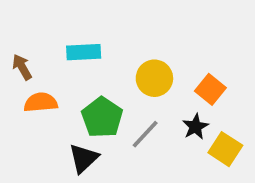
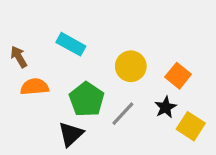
cyan rectangle: (84, 52) -> (71, 44), turned 32

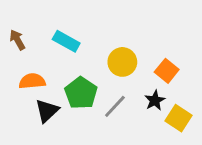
brown arrow: (19, 57) -> (17, 40), moved
black triangle: (71, 134) -> (47, 111), moved

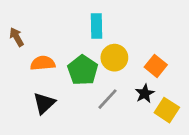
cyan rectangle: (66, 41) -> (96, 26), moved, turned 60
orange semicircle: (32, 81) -> (43, 63), moved
green pentagon: (81, 93) -> (83, 70), moved

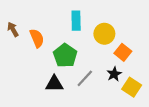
yellow circle: (114, 58) -> (104, 34), moved
orange semicircle: (43, 63) -> (37, 38), moved, turned 72
black triangle: (44, 103) -> (54, 84), moved, turned 42

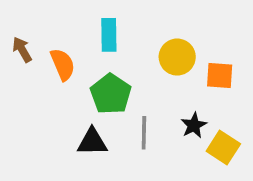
cyan rectangle: (76, 21) -> (109, 35), moved
orange square: (123, 52) -> (220, 75), moved, turned -35
gray line: (85, 78) -> (144, 133), turned -42

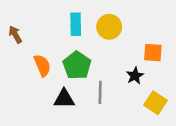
yellow circle: (177, 57) -> (109, 27), moved
orange semicircle: (63, 64) -> (42, 65), moved
black star: (194, 125) -> (135, 76), moved

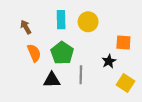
brown arrow: (15, 35) -> (26, 27), moved

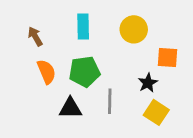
yellow circle: (88, 22) -> (134, 29), moved
green pentagon: (62, 53) -> (84, 72), turned 30
yellow square: (125, 83) -> (156, 112), moved

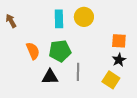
yellow circle: (134, 29) -> (84, 17), moved
brown arrow: (35, 36) -> (11, 21), moved
black star: (148, 83) -> (119, 60), moved

